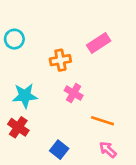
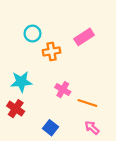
cyan circle: (14, 39) -> (32, 34), moved
pink cross: (74, 93) -> (63, 90), moved

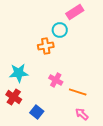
cyan circle: (32, 34) -> (60, 30), moved
pink rectangle: (84, 37) -> (75, 12), moved
blue square: (50, 128) -> (37, 112), moved

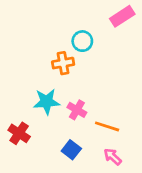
pink rectangle: (75, 12) -> (122, 16), moved
cyan star: (19, 73) -> (47, 102), moved
blue square: (37, 112) -> (71, 150), moved

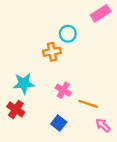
cyan star: (47, 102) -> (24, 83), moved
pink arrow: (113, 157) -> (103, 125), moved

